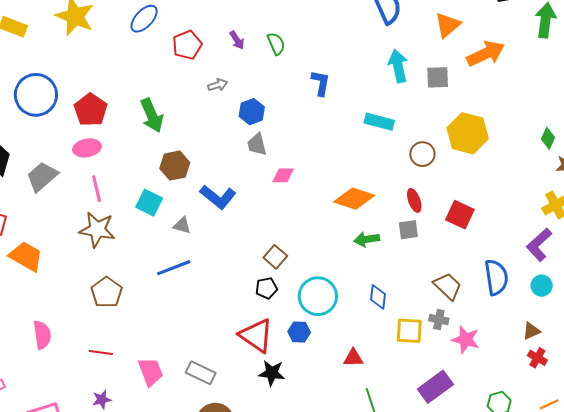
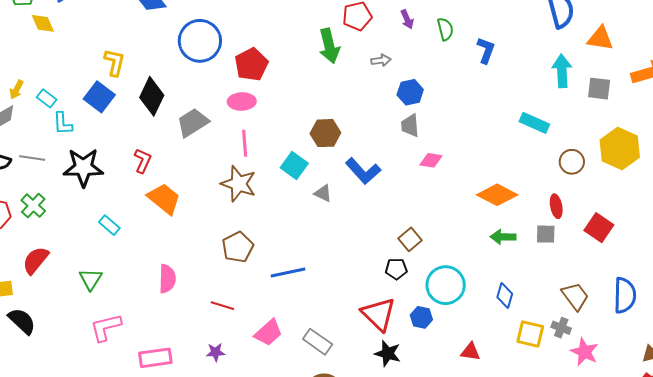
orange triangle: (448, 25) -> (600, 38), moved, turned 40
blue L-shape: (321, 83) -> (486, 50), moved
green arrow: (152, 115) -> (329, 46), moved
blue line: (174, 268) -> (288, 273), moved
pink trapezoid: (151, 372) -> (268, 333), turned 60

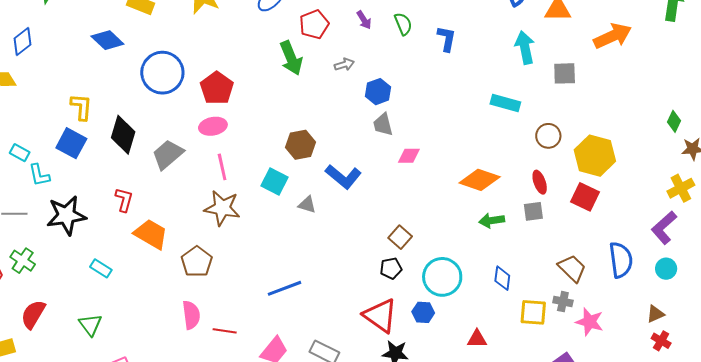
gray square: (599, 89) -> (565, 73), moved
yellow hexagon: (620, 149) -> (595, 156), moved
brown pentagon: (238, 247) -> (197, 262), moved
pink semicircle: (167, 279) -> (191, 315), moved

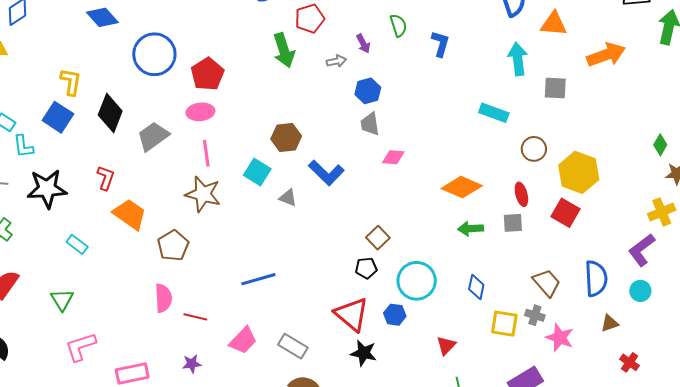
purple arrow: (364, 20) -> (363, 44), moved
brown triangle: (655, 314) -> (610, 323), moved
red triangle: (477, 339) -> (446, 345), turned -50

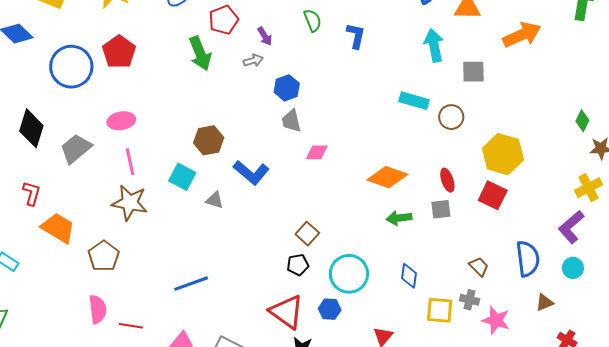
purple arrow: (363, 44) -> (265, 36), moved
red pentagon: (207, 74) -> (119, 52), moved
brown circle: (534, 149) -> (451, 117), moved
brown trapezoid: (547, 283) -> (479, 267), size x0.7

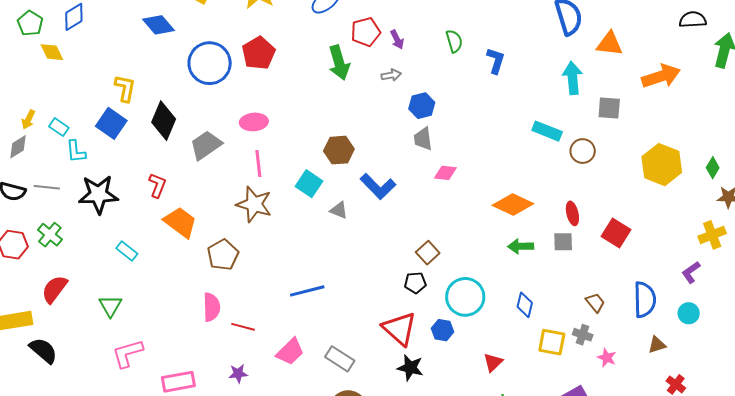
purple arrow: (265, 36) -> (397, 39), moved
yellow hexagon: (503, 154) -> (662, 165), moved
purple L-shape: (571, 227) -> (691, 272), size x0.7
pink star: (496, 320) -> (607, 358), size x0.7

